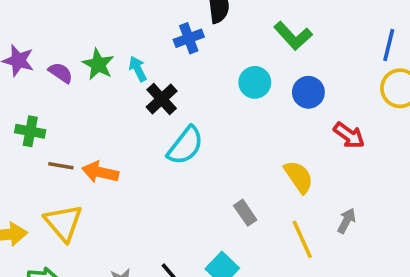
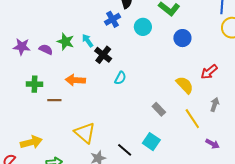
cyan circle: (255, 82) -> (143, 27), moved
red arrow: (349, 135) -> (209, 72), moved, turned 114
cyan semicircle: (185, 146) -> (120, 78), size x0.6
orange arrow: (100, 172) -> (75, 80), moved
yellow triangle: (63, 223) -> (85, 133), moved

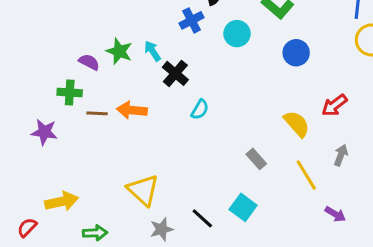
purple star: (22, 47) -> (44, 132), moved
green cross: (34, 84) -> (70, 93), moved
brown line: (54, 100) -> (97, 113), moved

